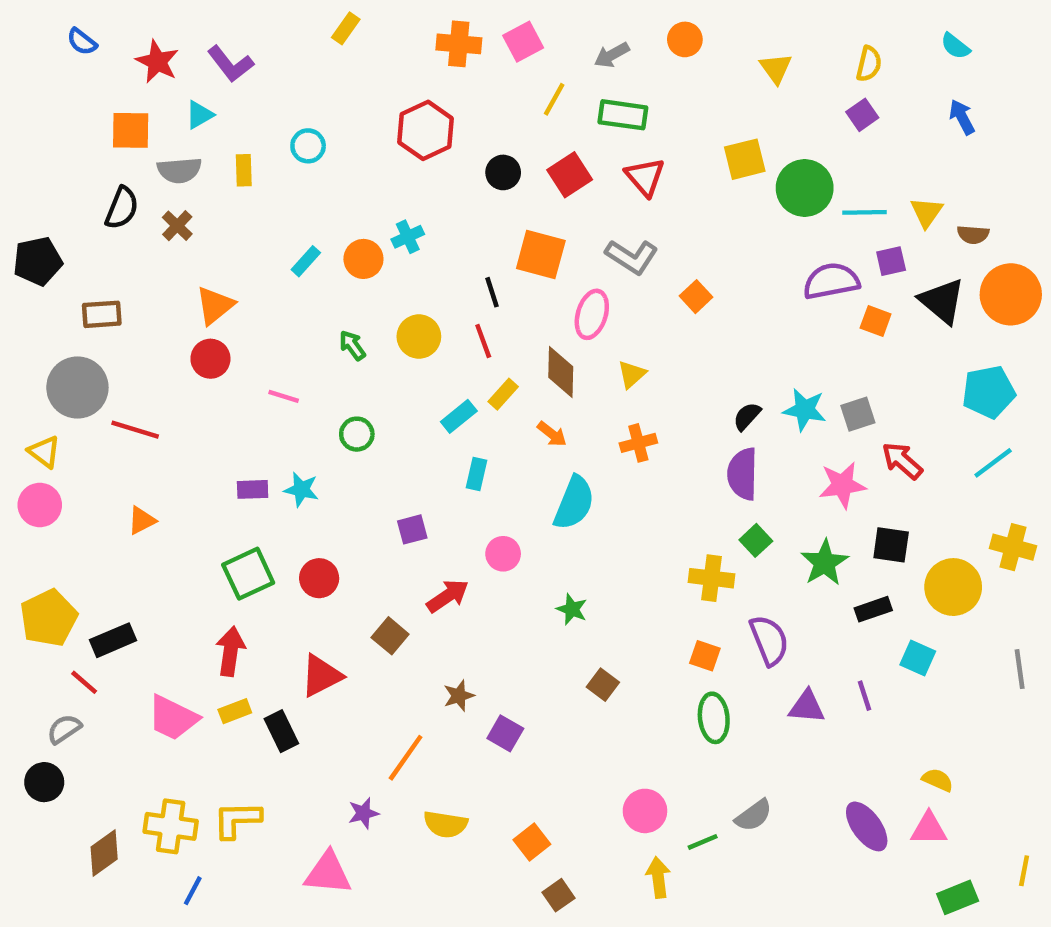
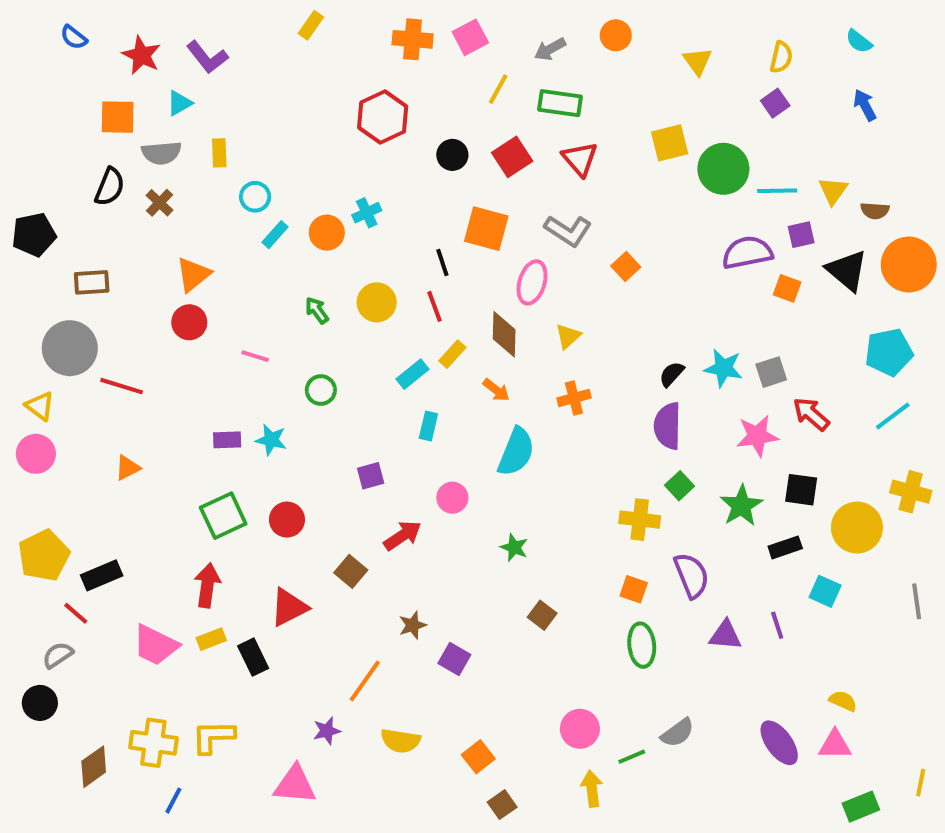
cyan circle: (308, 146) -> (255, 197), moved

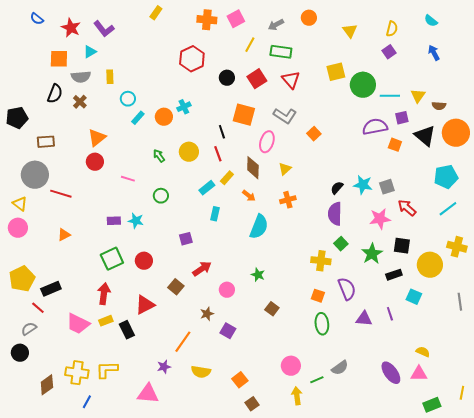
pink circle: (452, 498) -> (227, 290), moved

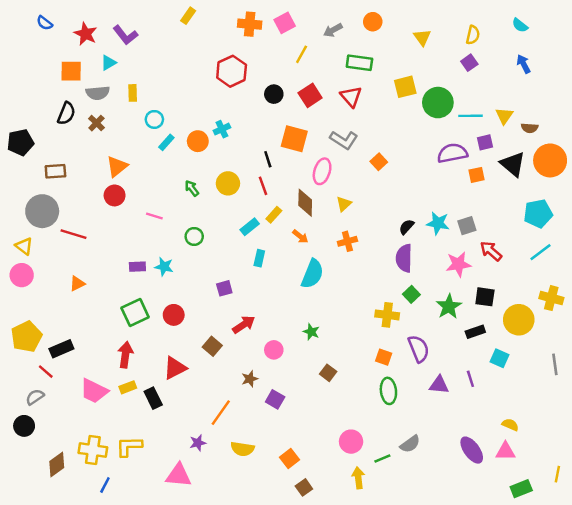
green rectangle: (281, 52) -> (359, 63), moved
orange square: (395, 145) -> (477, 175), turned -32

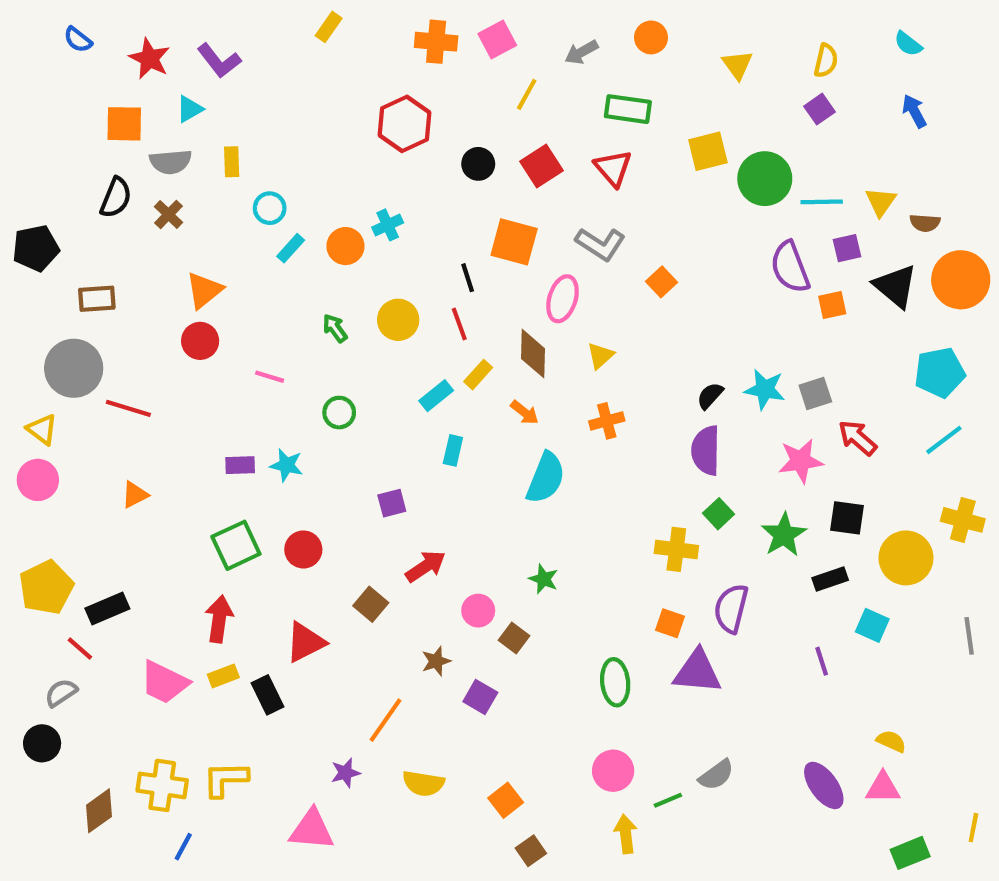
purple semicircle: (452, 153) -> (790, 267), turned -100
purple semicircle: (419, 349) -> (731, 608), turned -144
brown square: (328, 373) -> (514, 638), moved
purple triangle: (439, 385) -> (697, 672), moved, size x1.4
green ellipse: (388, 391) -> (615, 682), moved

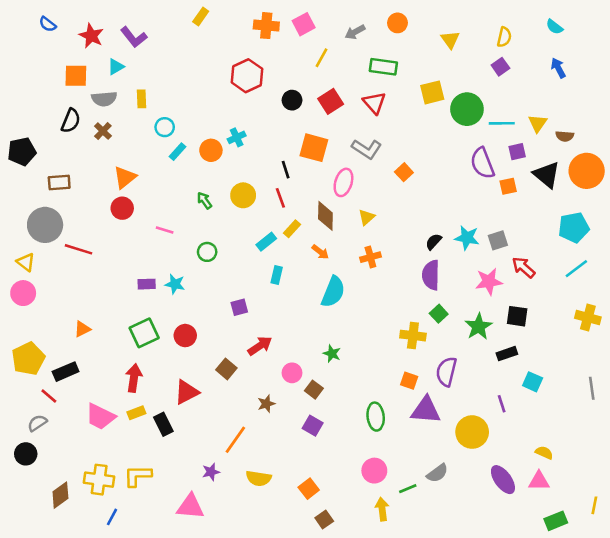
orange triangle: (135, 495) -> (82, 329), moved
yellow circle: (906, 558) -> (472, 432), moved
purple square: (480, 697) -> (313, 426), moved

